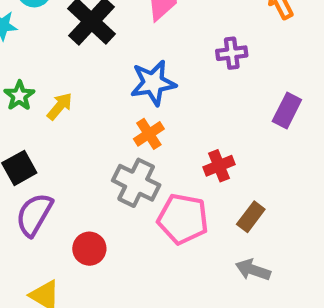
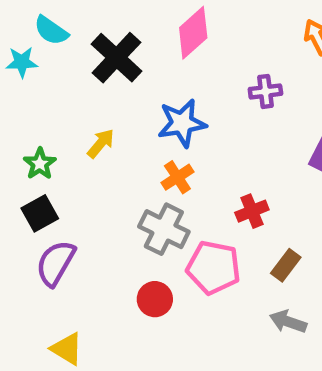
green star: (19, 96) -> (40, 164), moved
yellow arrow: (60, 106) -> (101, 143), moved
red circle: (89, 249) -> (155, 299), moved

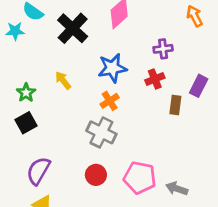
yellow arrow: (101, 143) -> (63, 80), turned -78
red cross: (252, 211) -> (155, 79), moved
purple semicircle: (56, 263) -> (38, 171), moved
brown rectangle: (286, 265) -> (175, 105), moved, turned -30
pink pentagon: (214, 268) -> (140, 178), moved

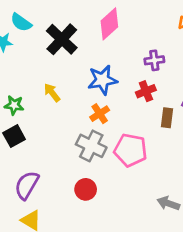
green star: (26, 93) -> (14, 105), turned -30
pink pentagon: (140, 178) -> (130, 150), moved

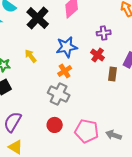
red cross: (146, 91) -> (98, 55), turned -32
pink pentagon: (130, 150) -> (87, 131), moved

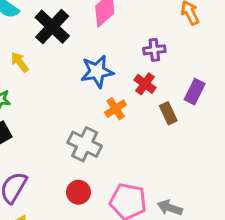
yellow arrow: (31, 56) -> (20, 62), moved
orange cross: (65, 71) -> (116, 109), moved
brown rectangle: (113, 74) -> (168, 113), turned -32

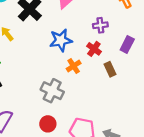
purple rectangle: (195, 92) -> (127, 45), moved

